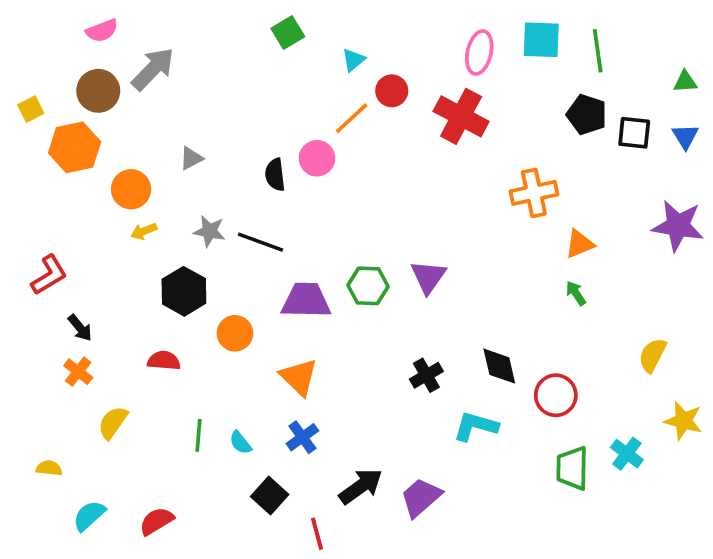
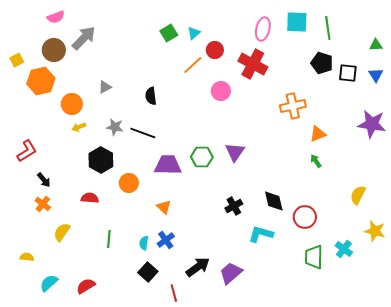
green square: (288, 32) -> (169, 33), moved
pink circle: (317, 158) -> (221, 91), moved
orange triangle: (299, 377) -> (164, 207), size x0.7
cyan semicircle: (240, 443) -> (144, 243), moved, turned 48

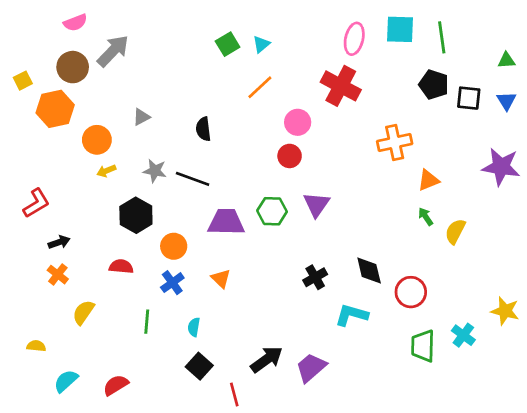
red circle: (215, 50) -> (290, 156), moved
black arrow: (44, 180) -> (59, 242), turned -70
yellow semicircle: (358, 195) -> (455, 231), moved
blue cross: (166, 240) -> (172, 283), moved

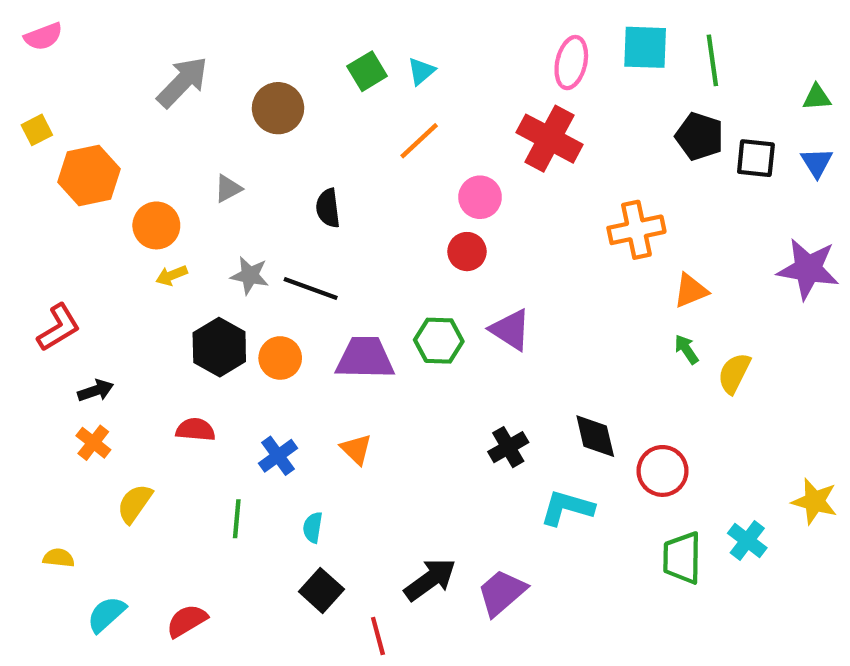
pink semicircle: (75, 23) -> (43, 36), moved
brown circle: (73, 67) -> (278, 108), moved
purple triangle: (316, 204) -> (510, 330), turned -32
orange circle: (174, 246) -> (280, 358), moved

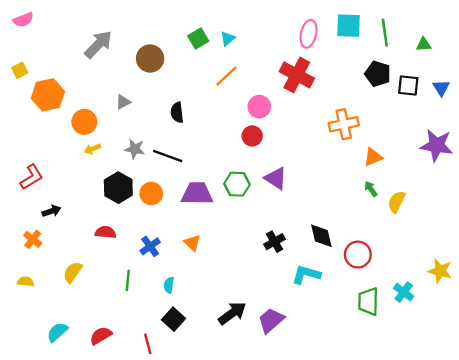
green triangle: (817, 97) -> (424, 44), moved
orange cross: (93, 443) -> (33, 239), moved
yellow semicircle: (59, 558) -> (26, 282), moved
red line: (378, 636) -> (148, 344), moved

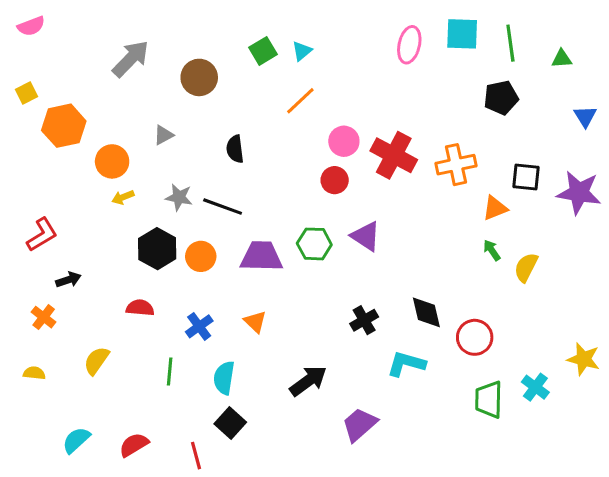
black pentagon: (378, 74) -> (501, 98), turned -30
red cross: (297, 75) -> (394, 155), moved
black square: (408, 85) -> (526, 177), moved
cyan semicircle: (169, 285) -> (224, 378), size x1.5
black arrow: (232, 313) -> (308, 381), moved

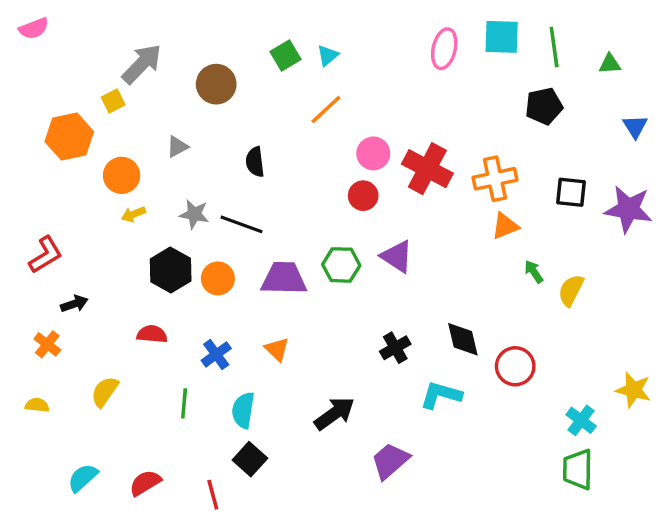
yellow square: (26, 93) -> (113, 101), moved
orange triangle: (495, 208) -> (505, 226), moved
green trapezoid: (489, 400) -> (578, 469), moved

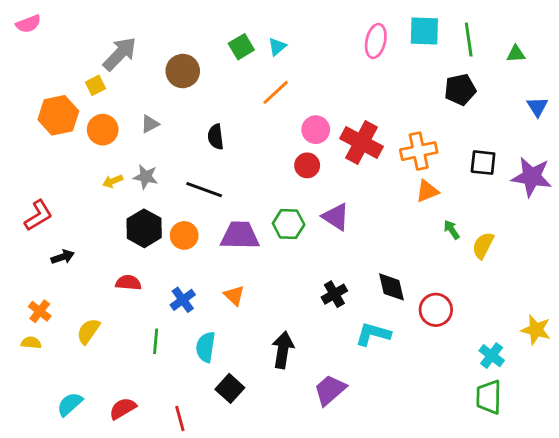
orange circle: (122, 175) -> (103, 130), moved
gray star: (194, 214) -> (146, 177), moved
orange cross: (47, 344) -> (40, 311), moved
black arrow: (334, 414) -> (283, 350), turned -45
black square: (250, 459) -> (230, 388), moved

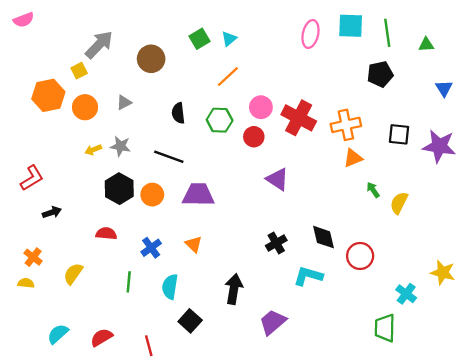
green hexagon: (289, 224) -> (220, 120), moved
green trapezoid: (489, 397) -> (385, 328), moved

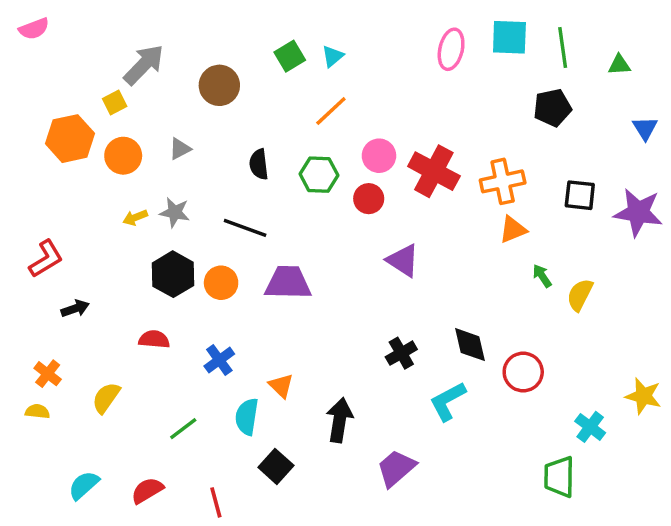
orange triangle: (194, 244) -> (281, 386), moved
cyan L-shape: (308, 276) -> (448, 401), turned -44
green line: (129, 282) -> (183, 429), moved, turned 48

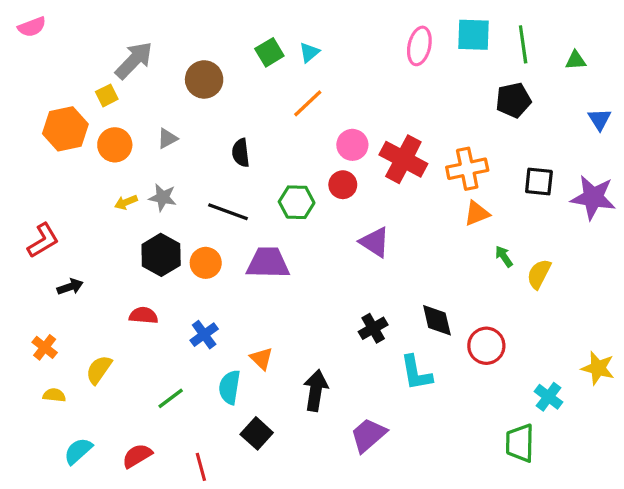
green hexagon: (319, 175) -> (297, 202), moved
cyan L-shape: (448, 401) -> (416, 373), turned -72
yellow semicircle: (37, 411) -> (54, 395), moved

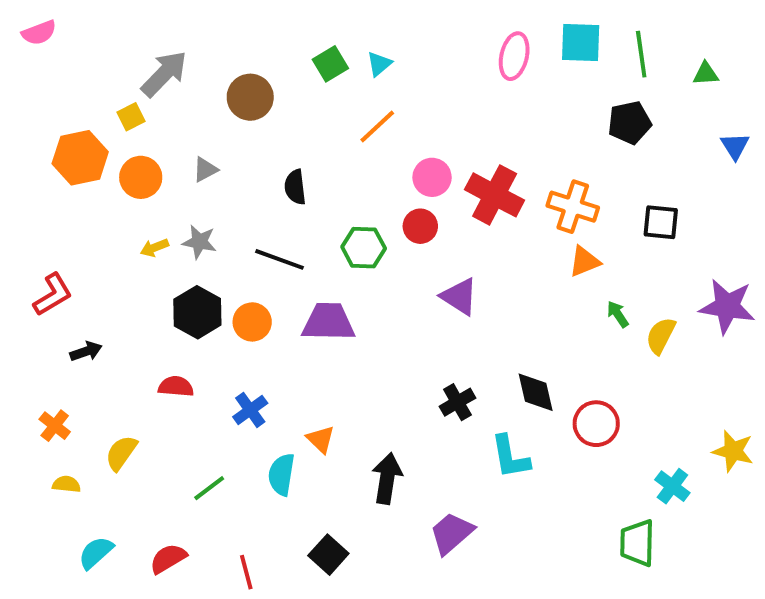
orange cross: (467, 169) -> (573, 207), turned 30
purple star: (593, 197) -> (727, 306), moved
black square: (257, 433) -> (328, 555), moved

